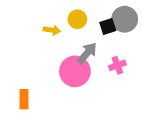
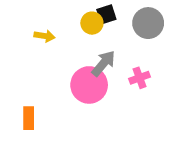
black square: (108, 27) -> (106, 14), moved
yellow arrow: (52, 30) -> (44, 36), moved

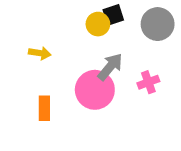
yellow arrow: (44, 36) -> (40, 53), moved
orange rectangle: (29, 118) -> (44, 108), moved

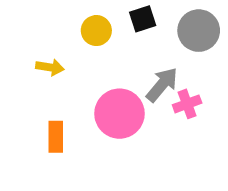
yellow circle: (98, 24) -> (96, 31), moved
gray arrow: (110, 67) -> (162, 85), moved

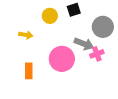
gray circle: (199, 31) -> (103, 27), moved
gray arrow: (162, 85) -> (84, 44), turned 72

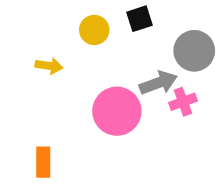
gray arrow: (84, 44) -> (158, 83), turned -42
orange rectangle: (29, 71) -> (43, 162), moved

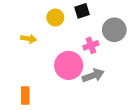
gray arrow: (158, 83) -> (93, 75), moved
pink cross: (183, 102) -> (91, 45), moved

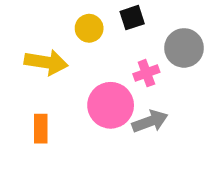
yellow arrow: (29, 39) -> (46, 62), size x1.6
orange rectangle: (25, 95) -> (41, 129), moved

